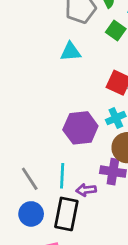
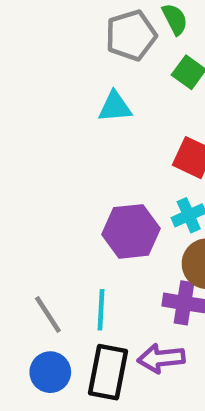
purple arrow: (86, 190) -> (161, 358), moved, size x1.4

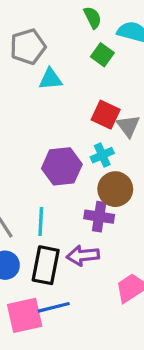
gray pentagon: (131, 35) -> (28, 47), moved

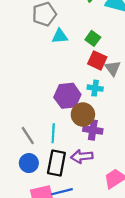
green square: (102, 55) -> (93, 38), moved
cyan cross: (102, 155) -> (95, 88), turned 32
brown circle: (115, 189) -> (83, 115), moved

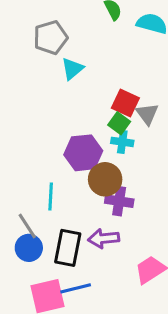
cyan triangle: (60, 36) -> (72, 69), turned -35
green square: (93, 38) -> (119, 123), moved
cyan line: (53, 133) -> (51, 196), moved
gray line: (28, 135) -> (27, 226), moved

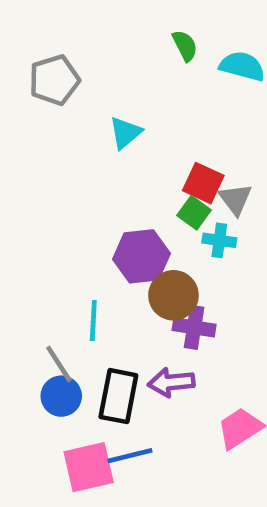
gray pentagon: (51, 38) -> (54, 80), moved
cyan cross: (122, 142) -> (219, 240), moved

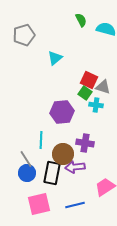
gray triangle: (235, 199) -> (103, 87), turned -35
brown circle: (173, 295) -> (63, 154), moved
blue line: (130, 456) -> (75, 205), moved

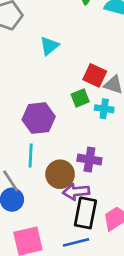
green square: (85, 93) -> (80, 98), moved, turned 32
purple hexagon: (62, 112) -> (39, 118), moved
black rectangle: (52, 173) -> (85, 213), moved

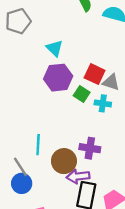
cyan triangle: (49, 46) -> (55, 48), turned -36
green square: (80, 98) -> (82, 94), turned -35
purple hexagon: (39, 118) -> (58, 78), moved

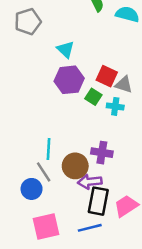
gray line: (20, 167) -> (44, 172), moved

